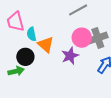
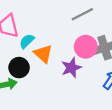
cyan semicircle: (31, 34) -> (27, 41), turned 56

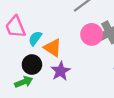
purple star: (71, 68) -> (61, 71), moved

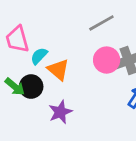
purple star: (61, 71) -> (60, 112), moved
green arrow: (24, 82) -> (15, 87), moved, turned 54

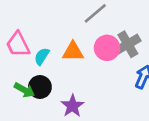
orange triangle: (58, 70) -> (73, 52), moved, turned -30

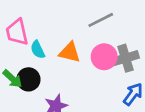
cyan semicircle: (42, 56) -> (38, 50), turned -72

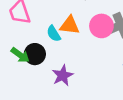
cyan semicircle: (38, 50) -> (54, 34), moved

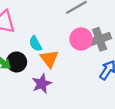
orange triangle: (70, 25) -> (49, 59), moved, turned 42

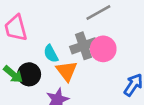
gray cross: (100, 39) -> (84, 46), moved

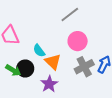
gray cross: (84, 46) -> (84, 67), moved

